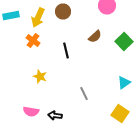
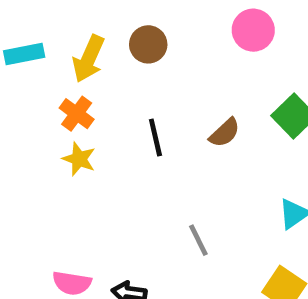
brown semicircle: (95, 36) -> (225, 133), moved
yellow star: (40, 76) -> (79, 159), moved

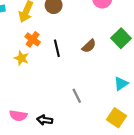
orange cross: (77, 114) -> (33, 39), moved

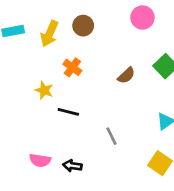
orange cross: (33, 39) -> (72, 67), moved
black line: (57, 48) -> (68, 112), moved, turned -63

